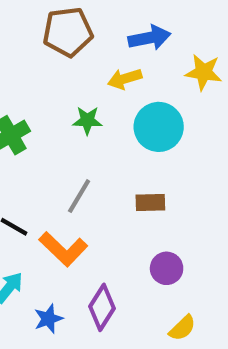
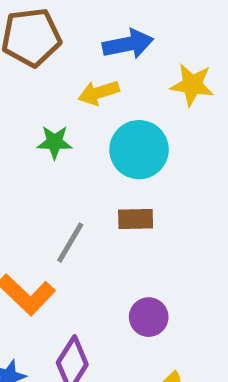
gray line: (79, 196) -> (70, 243), moved
brown rectangle: (150, 202) -> (136, 219), moved

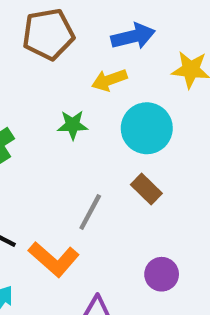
brown rectangle: (136, 219) -> (146, 189), turned 48

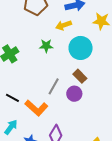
purple circle: (162, 274) -> (74, 94), moved

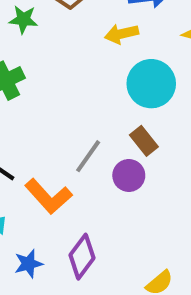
green star: (46, 46) -> (23, 19), moved

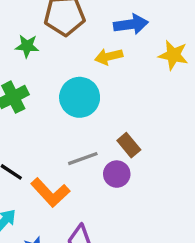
cyan circle: (151, 84) -> (80, 97), moved
gray line: (88, 156) -> (83, 159), turned 36

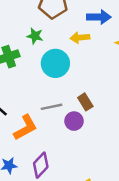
green star: (27, 46) -> (35, 36), moved
orange L-shape: (50, 193) -> (25, 127), turned -84

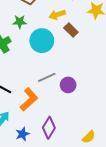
brown rectangle: (85, 102) -> (71, 30), moved

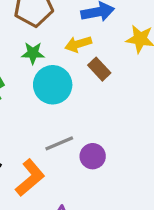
green star: (20, 22) -> (33, 53), moved

